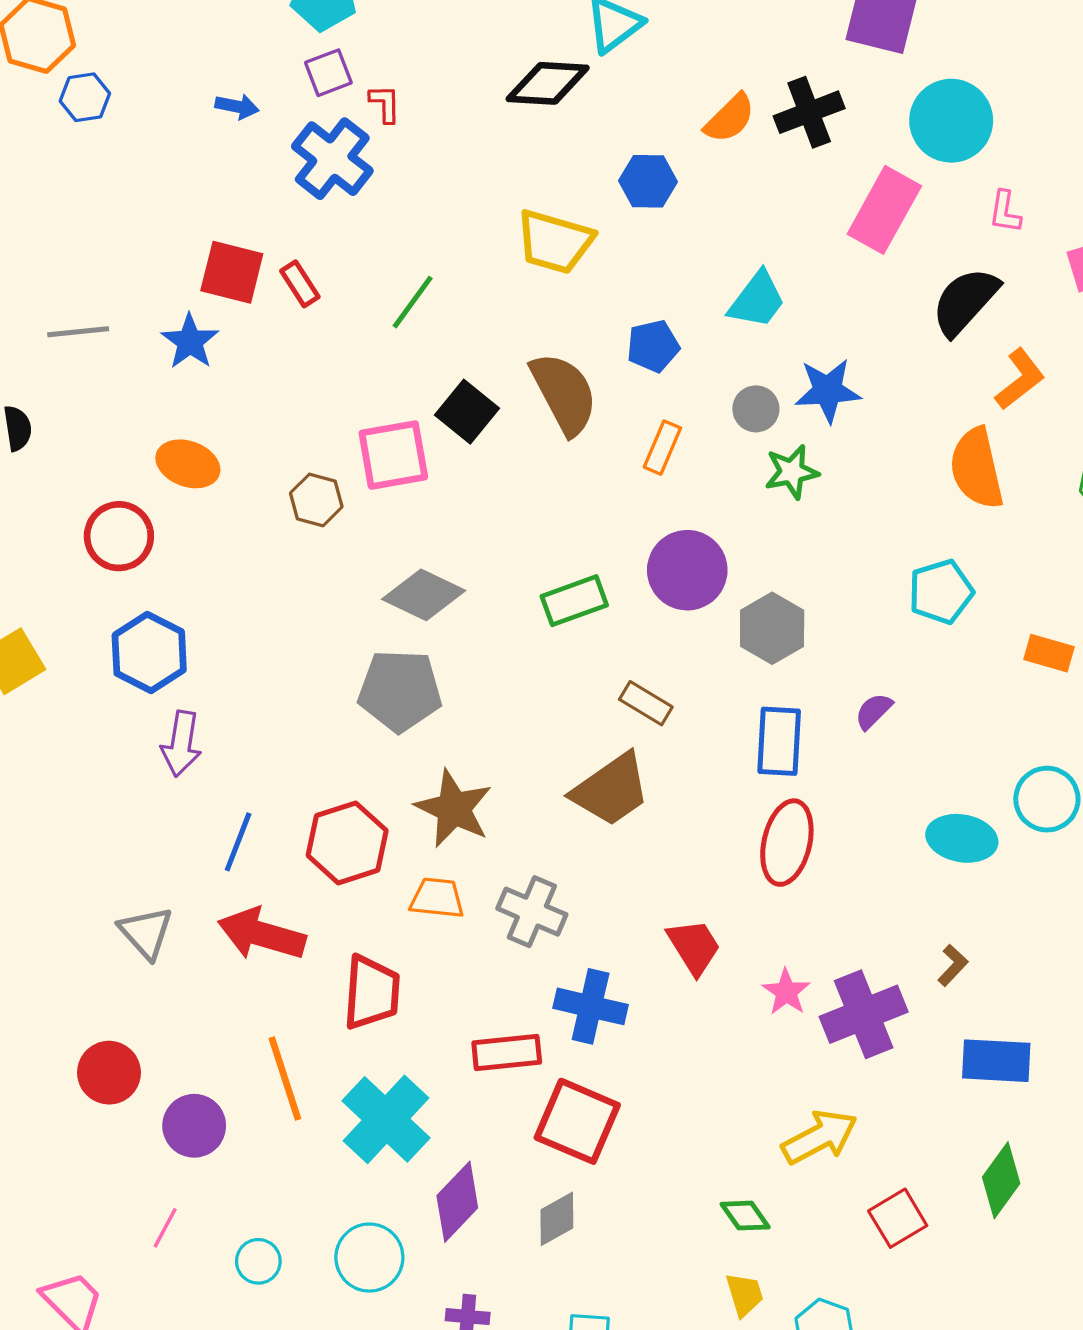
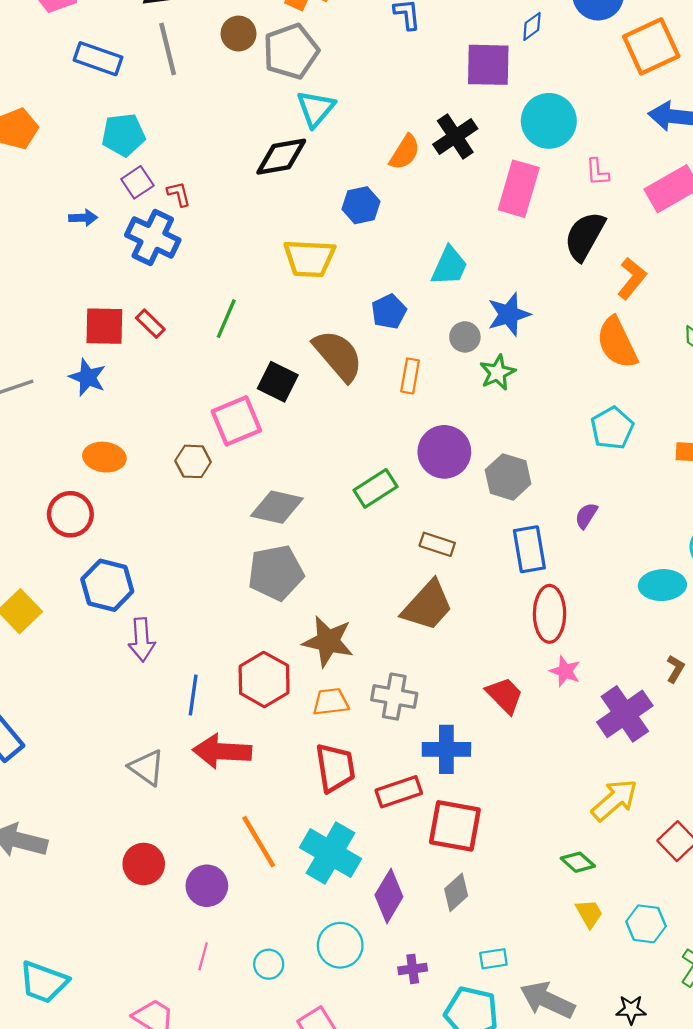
red trapezoid: (372, 992) -> (335, 768), moved
pink star: (786, 992) -> (565, 671), moved

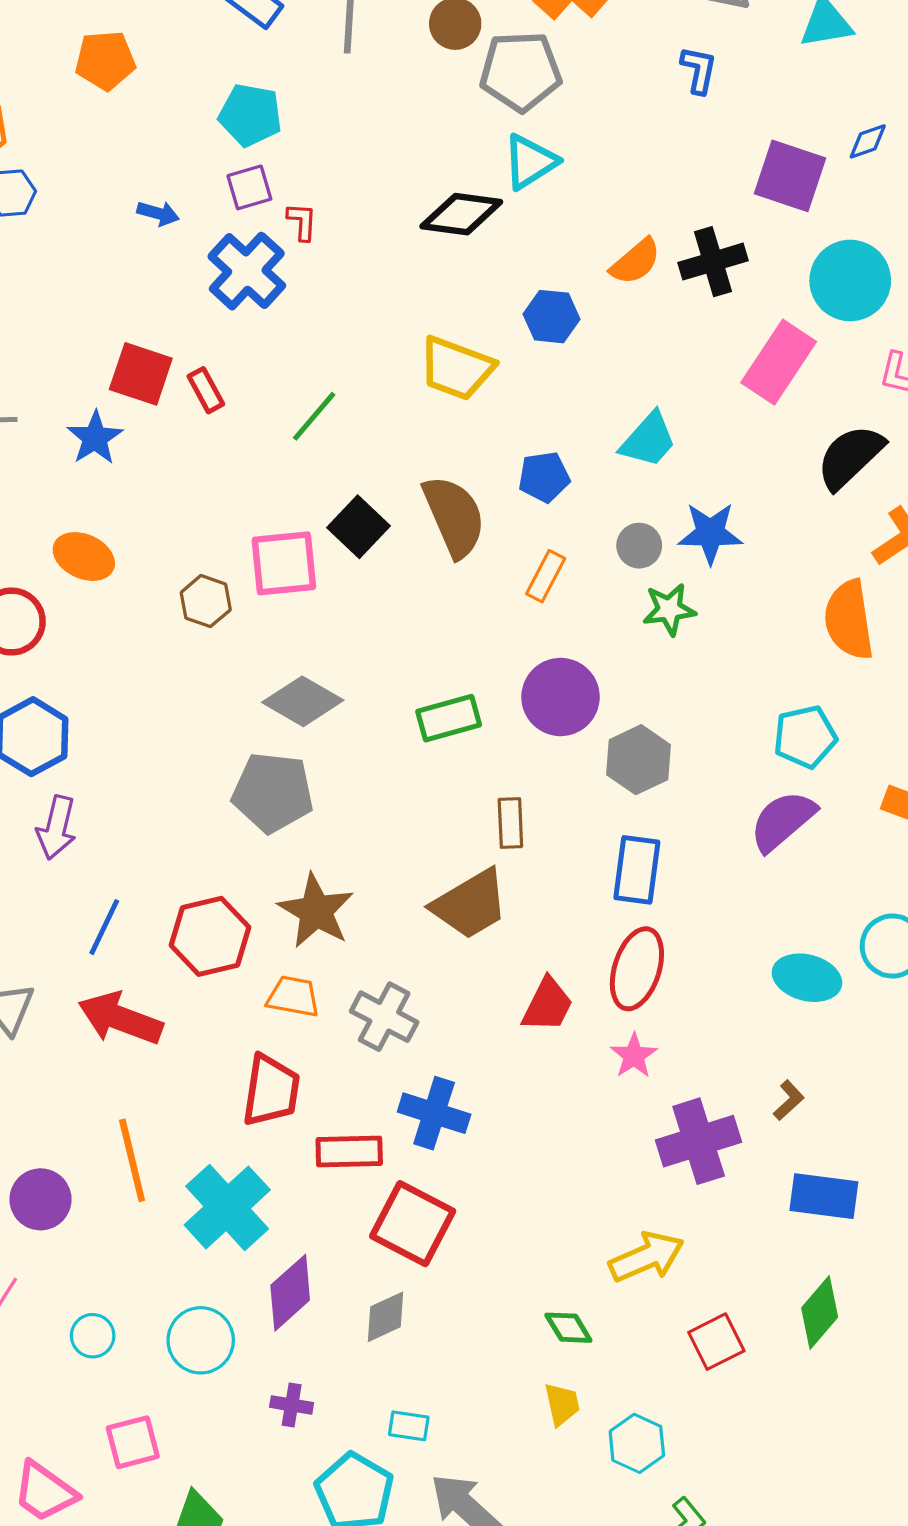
purple semicircle: (586, 516) -> (783, 821), moved, size x1.8
brown rectangle: (437, 544) -> (510, 823), turned 52
red trapezoid: (505, 695) -> (547, 1005), moved, turned 54

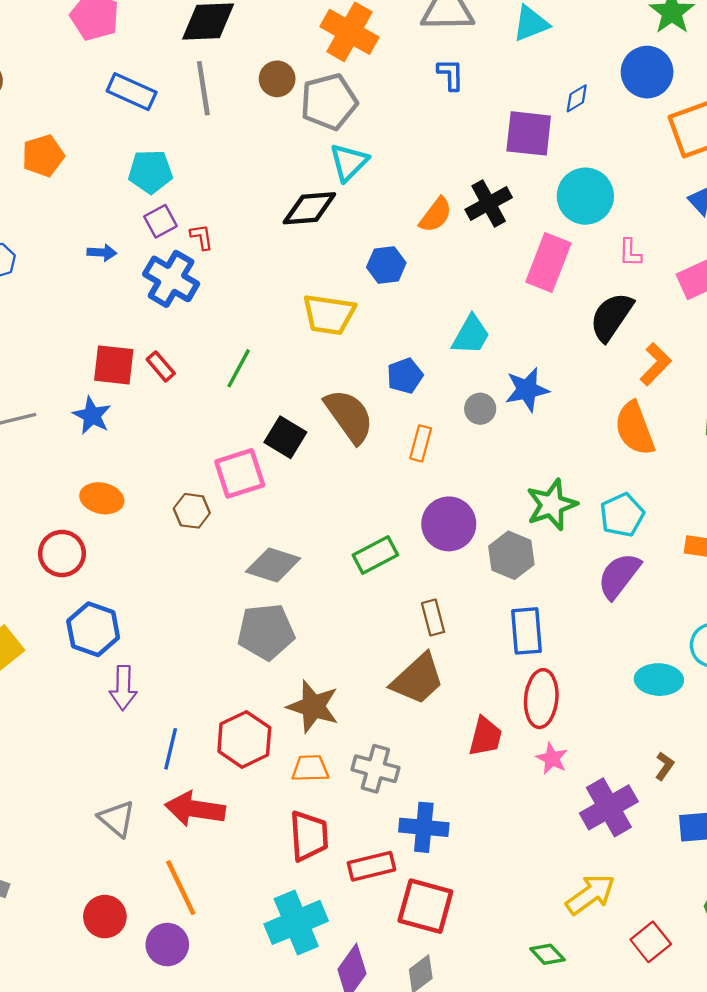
green star: (669, 609) -> (552, 505), moved, size x1.4
orange line: (132, 1160) -> (181, 888), moved
cyan cross: (227, 1207) -> (296, 922), turned 32

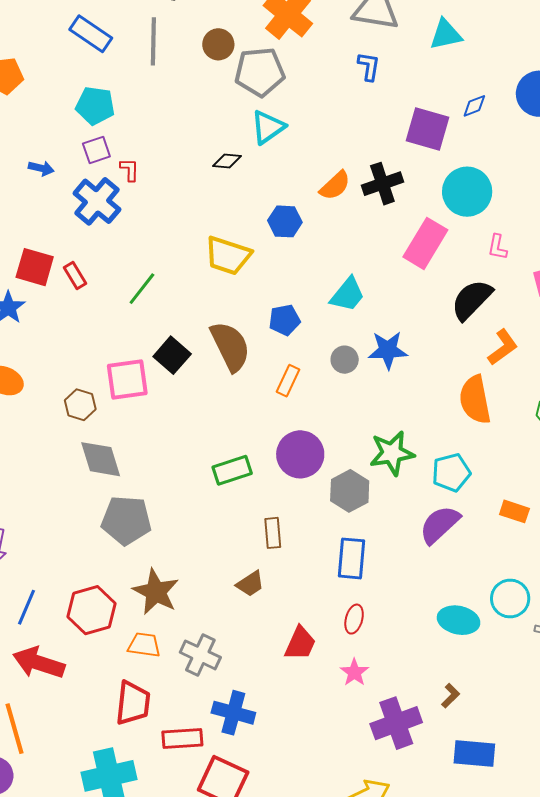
black diamond: (309, 208) -> (227, 161), size x0.6
gray diamond: (273, 565) -> (101, 459), moved, turned 45
brown trapezoid: (418, 679) -> (250, 584), size x0.6
red ellipse: (541, 699) -> (354, 619), size x0.6

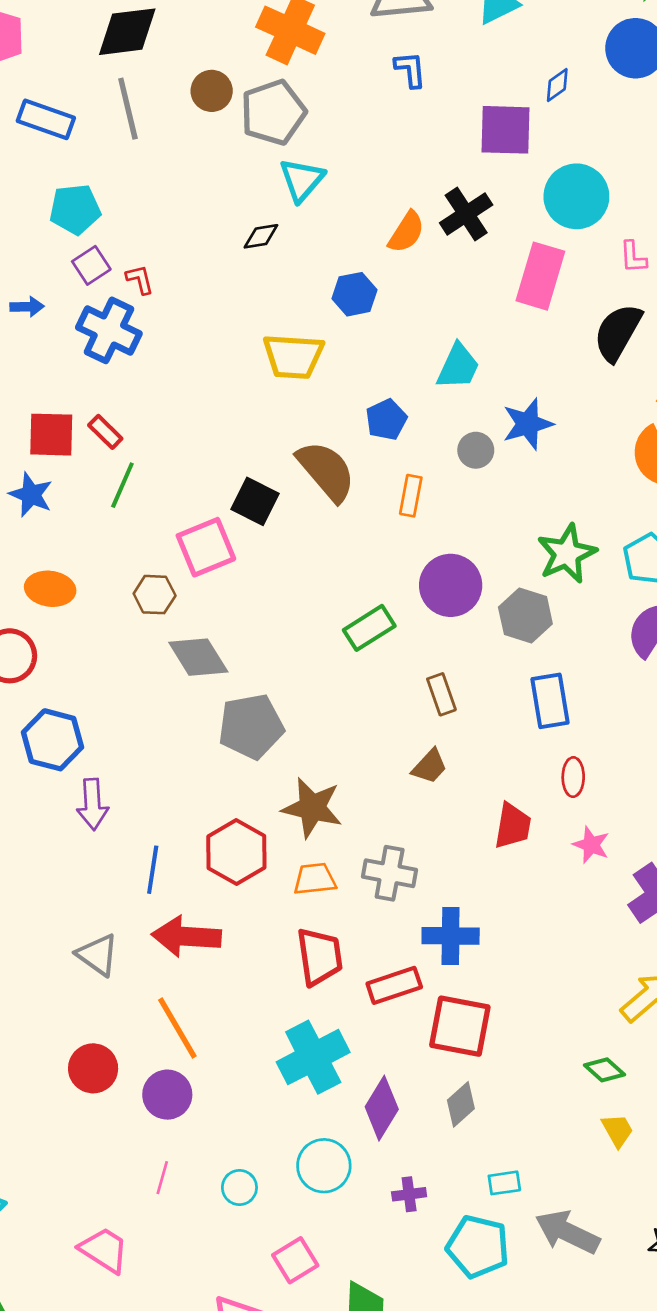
green line: (142, 289) -> (122, 485), moved

